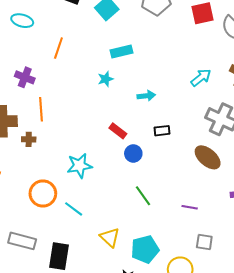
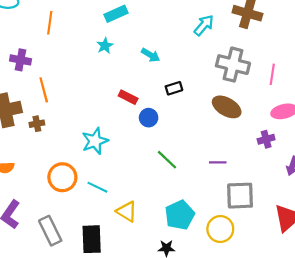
cyan arrow: (146, 96) -> (151, 55), turned 48
yellow triangle: (110, 237) -> (127, 211), moved
gray rectangle: (22, 241) -> (50, 231), turned 60
gray square: (204, 242) -> (240, 196), size x1.6

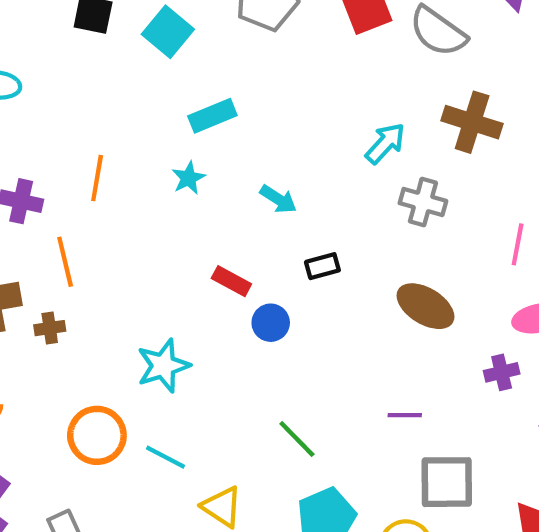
orange line: (50, 23) -> (97, 178), moved
gray cross: (233, 65) -> (423, 202), moved, size x0.7
green line: (167, 160) -> (297, 439), moved

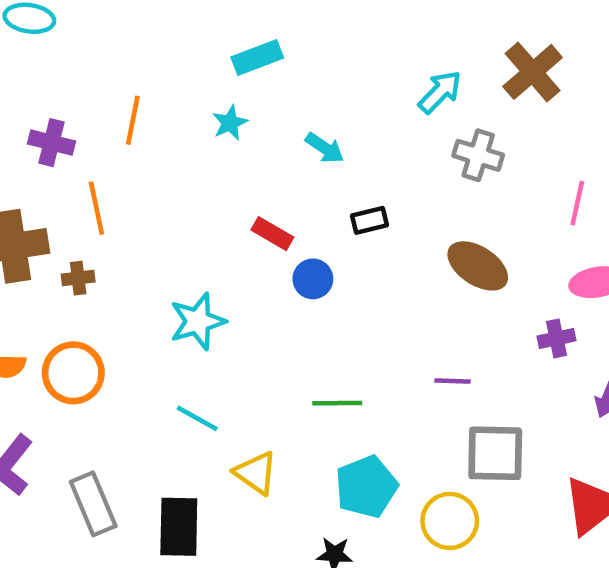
brown cross: (472, 122) -> (533, 72), turned 30
orange circle: (97, 435) -> (73, 373), moved
green line: (297, 439) -> (337, 403), turned -48

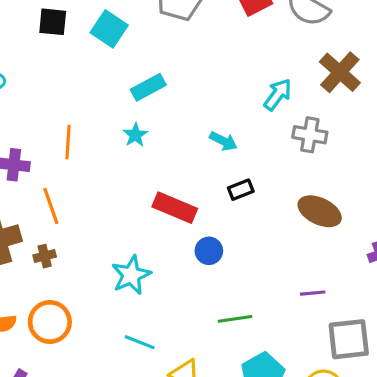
cyan arrow: (325, 148) -> (223, 141), moved
red rectangle: (272, 234) -> (175, 208), size x1.5
blue circle: (313, 279) -> (209, 251), moved

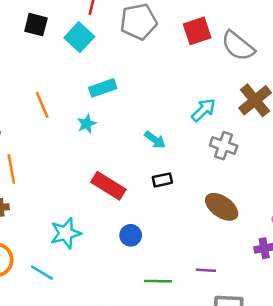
orange line: (68, 142) -> (42, 105), moved, turned -36
blue circle: (209, 251) -> (131, 235), moved
green line: (235, 319) -> (158, 281), moved
cyan line: (140, 342) -> (42, 273), moved

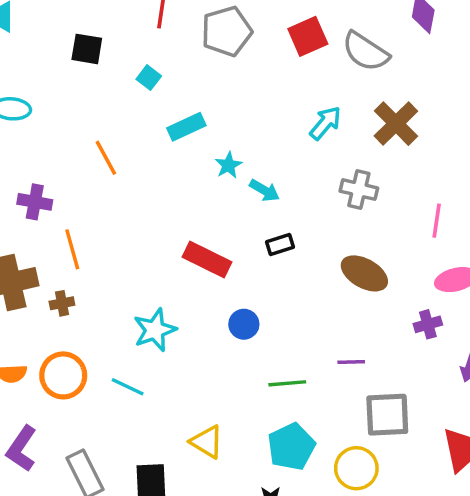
cyan square: (79, 37) -> (149, 78), moved, size x0.6
cyan arrow: (203, 110) -> (325, 123), moved
cyan star: (87, 124) -> (228, 165), moved

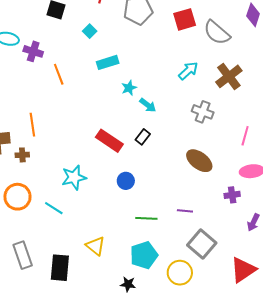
purple cross: (35, 202) -> (33, 51), moved
black rectangle: (280, 244) -> (143, 137), moved, turned -42
gray square: (387, 415) -> (202, 244), turned 36

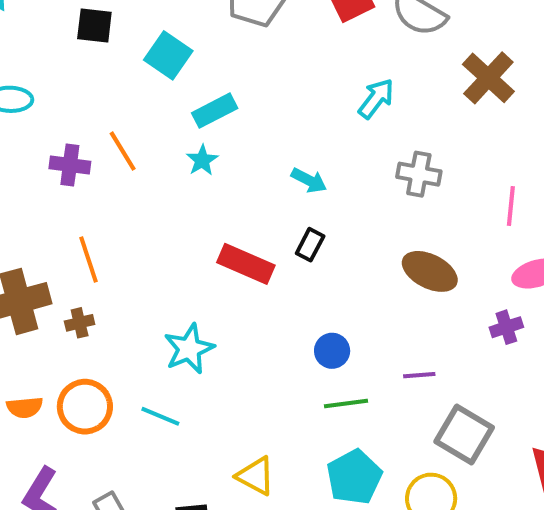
cyan square: (90, 31) -> (168, 55), size x1.6
purple cross: (33, 51) -> (70, 165), moved
brown cross: (229, 76) -> (488, 78), moved
cyan star: (129, 88) -> (202, 160), moved
blue circle: (126, 181) -> (332, 351), moved

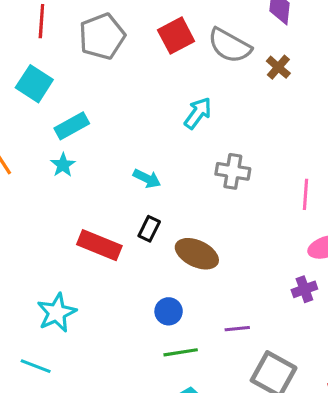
brown cross: (488, 78) -> (278, 67), moved, size x0.6
brown ellipse: (430, 271) -> (197, 254), moved

